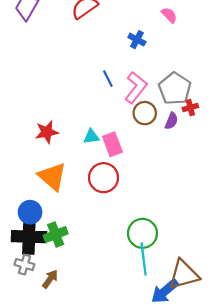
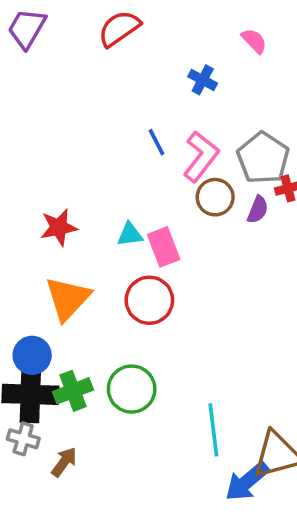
orange triangle: (52, 177) -> (68, 298), turned 32
green circle: (142, 233) -> (132, 389), moved

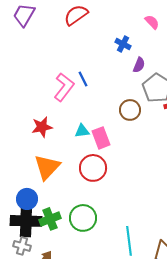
blue line: (156, 142) -> (83, 79), moved
pink L-shape: (201, 156) -> (64, 87), moved
purple semicircle: (258, 210) -> (139, 65), moved

